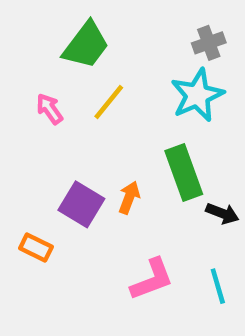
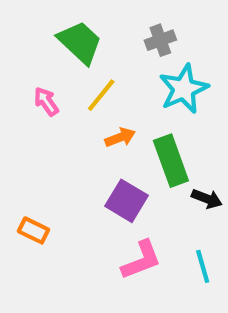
gray cross: (209, 43) -> (160, 40), moved
green trapezoid: (86, 45) -> (80, 42), turned -84
orange arrow: (129, 197) -> (120, 137), moved, turned 48
purple square: (81, 204) -> (127, 201), moved

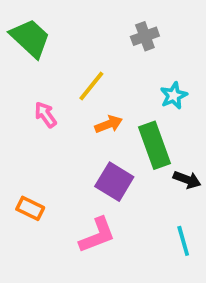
green trapezoid: (80, 42) -> (30, 38), moved
cyan star: (184, 89) -> (174, 96), moved, size x0.6
pink arrow: (46, 101) -> (46, 115), moved
pink L-shape: (141, 260) -> (97, 235), moved

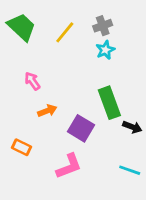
yellow line: (91, 86) -> (65, 32), moved
cyan star: (174, 96) -> (105, 50), moved
orange arrow: (109, 124) -> (47, 111), moved
cyan line: (183, 241) -> (130, 170), turned -55

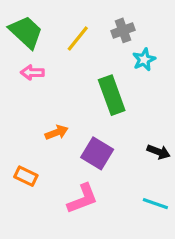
cyan star: (105, 50) -> (144, 60), moved
pink arrow: (32, 81) -> (32, 73), moved, turned -54
green rectangle: (109, 103) -> (112, 95), moved

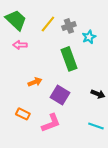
gray cross: (123, 30) -> (69, 26), moved
orange rectangle: (26, 176) -> (23, 114), moved

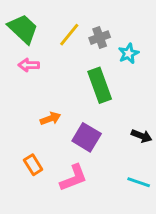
orange rectangle: (23, 114) -> (33, 165), turned 32

